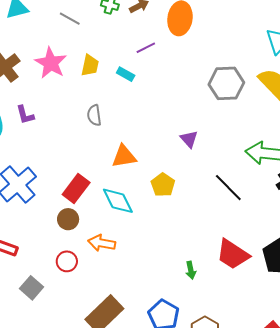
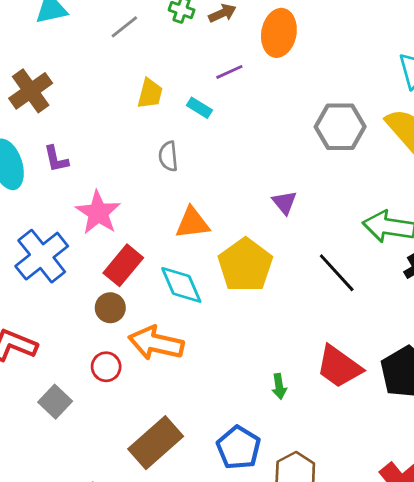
gray line: (70, 19) -> (124, 27), turned -70
pink star: (51, 63) -> (98, 213), moved
gray semicircle: (94, 115) -> (168, 156), moved
yellow pentagon: (163, 185) -> (245, 265), size x1.6
orange arrow: (102, 243) -> (156, 343), size x1.4

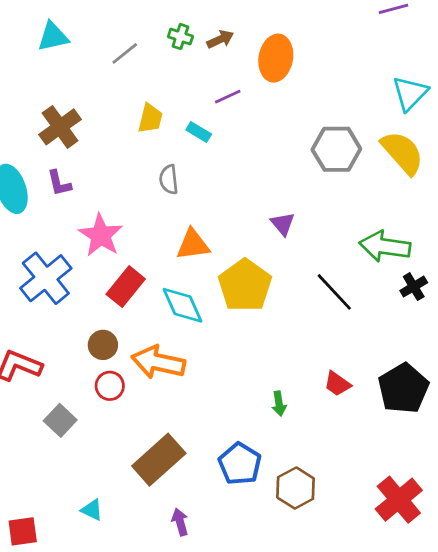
brown cross: (31, 91) -> (60, 127), moved
brown circle: (110, 308) -> (103, 345), moved
red trapezoid: (339, 367) -> (337, 384), size x0.6

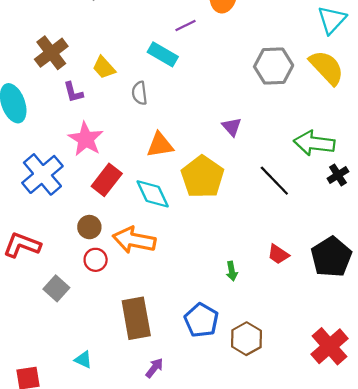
yellow trapezoid: (150, 118) -> (104, 67), moved, turned 125
cyan rectangle: (199, 132) -> (163, 54), size x1.5
purple L-shape: (59, 183) -> (73, 92), moved
brown rectangle: (159, 460) -> (136, 318), turned -57
purple arrow: (180, 522) -> (154, 368), turned 55

